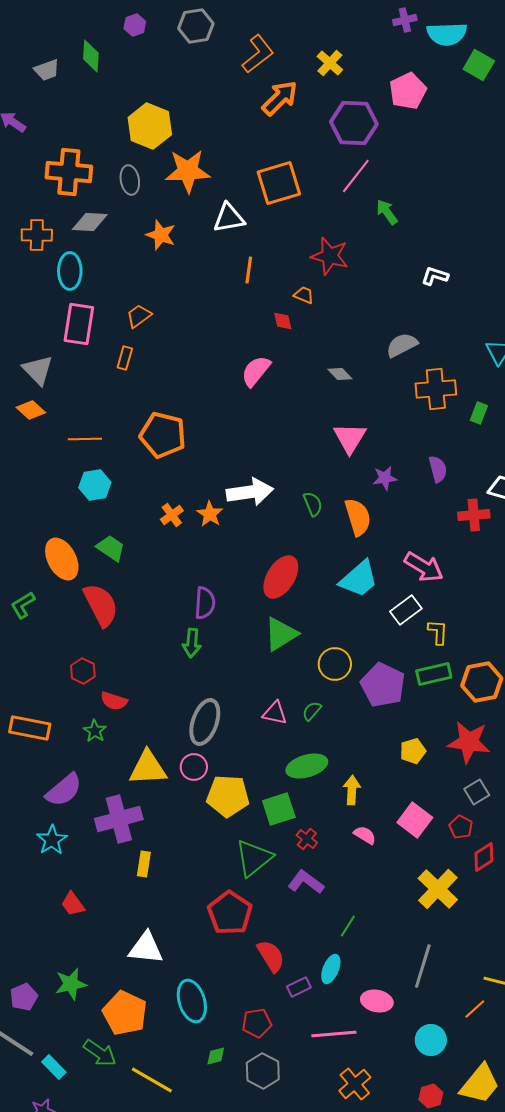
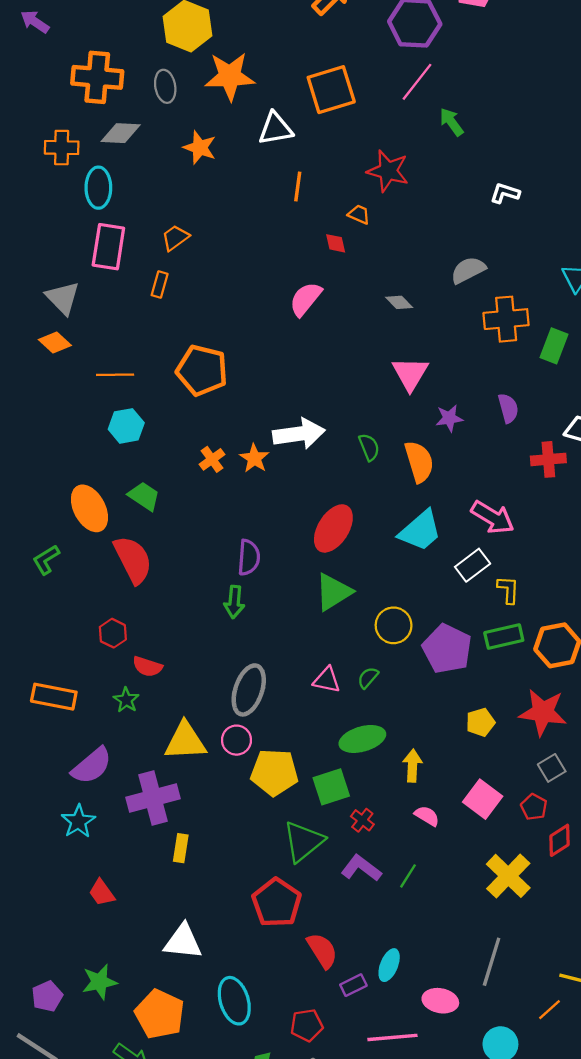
green rectangle: (479, 413) -> (554, 346), size x1.4
green line: (348, 926) -> (408, 876), moved

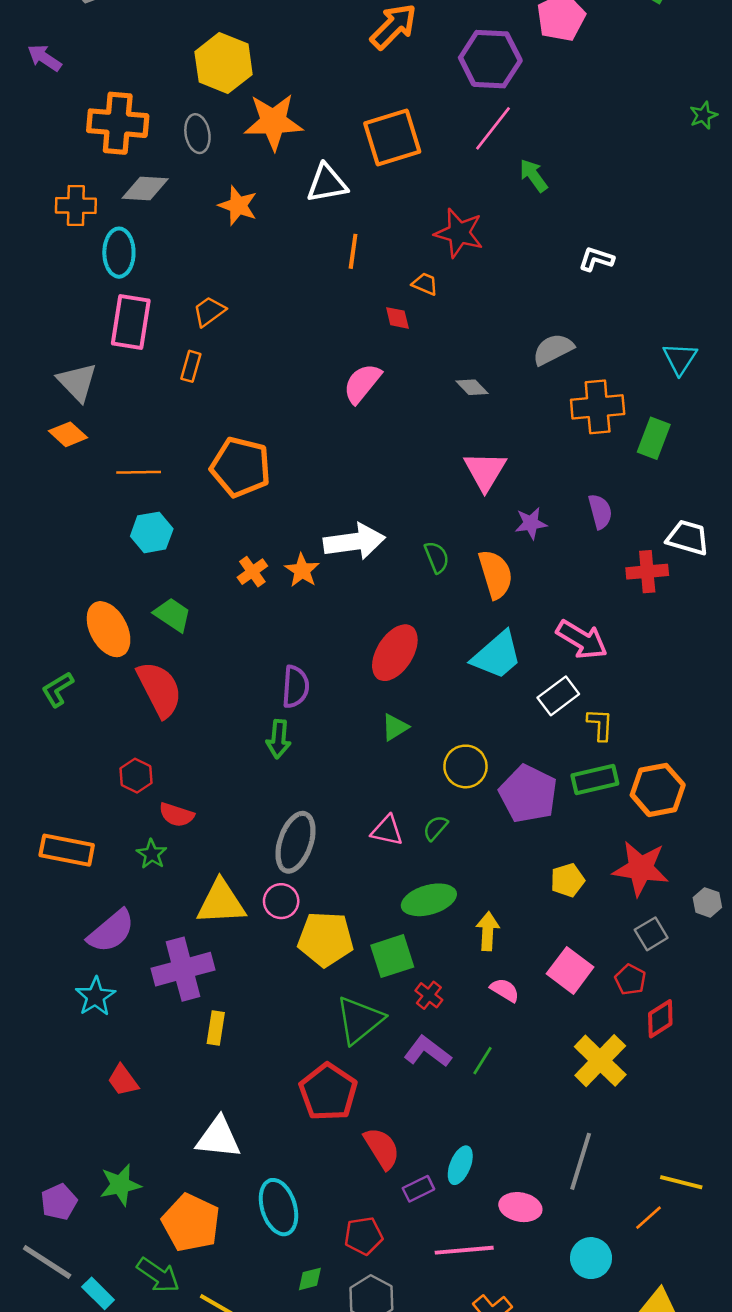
green triangle: (333, 592) -> (395, 727), size x0.6

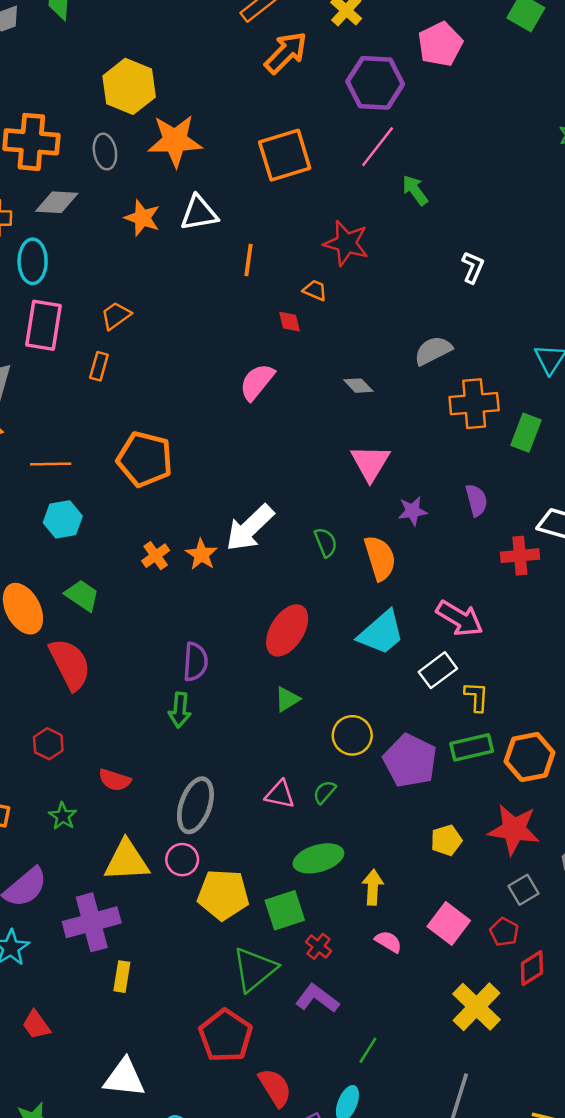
white triangle: (327, 183) -> (199, 213), moved
white L-shape: (596, 259) -> (473, 267), turned 96
white arrow: (354, 542) -> (250, 528), turned 144
red semicircle: (177, 815) -> (115, 780), moved
green line: (482, 1061) -> (368, 1050), moved

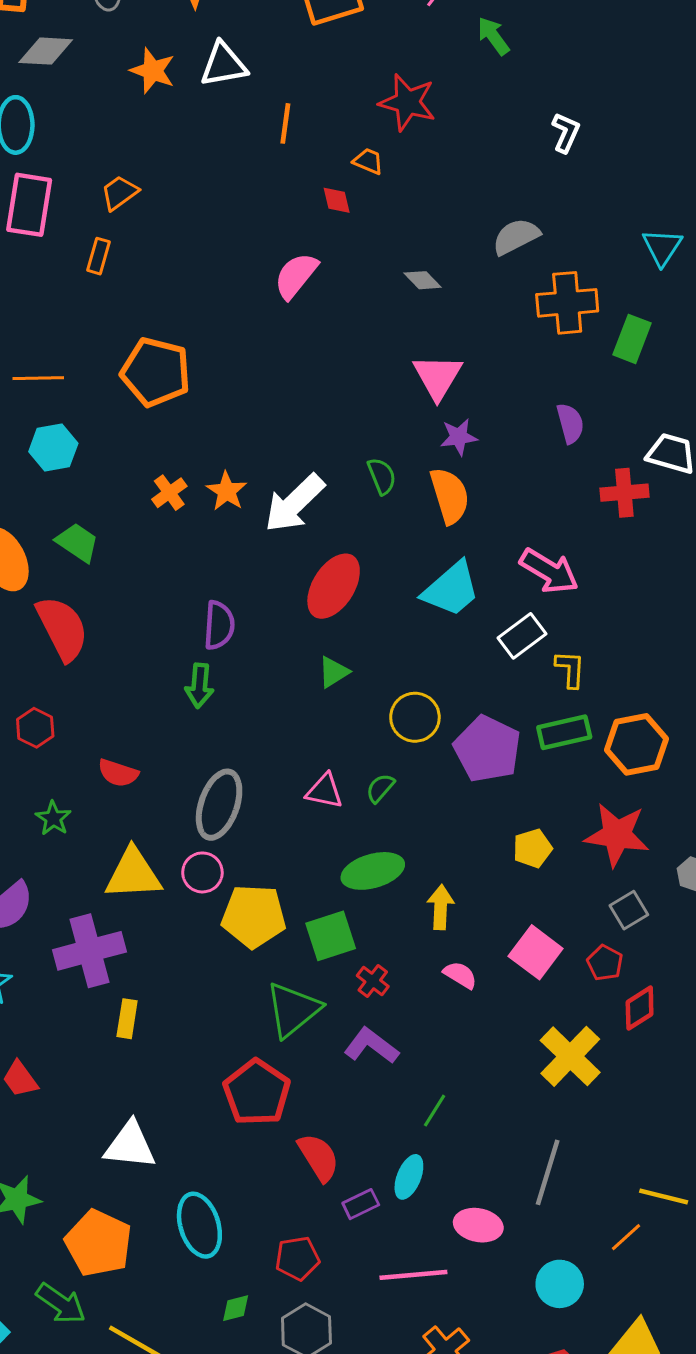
purple star: (413, 511) -> (459, 437), moved
white arrow: (250, 528) -> (294, 503), moved

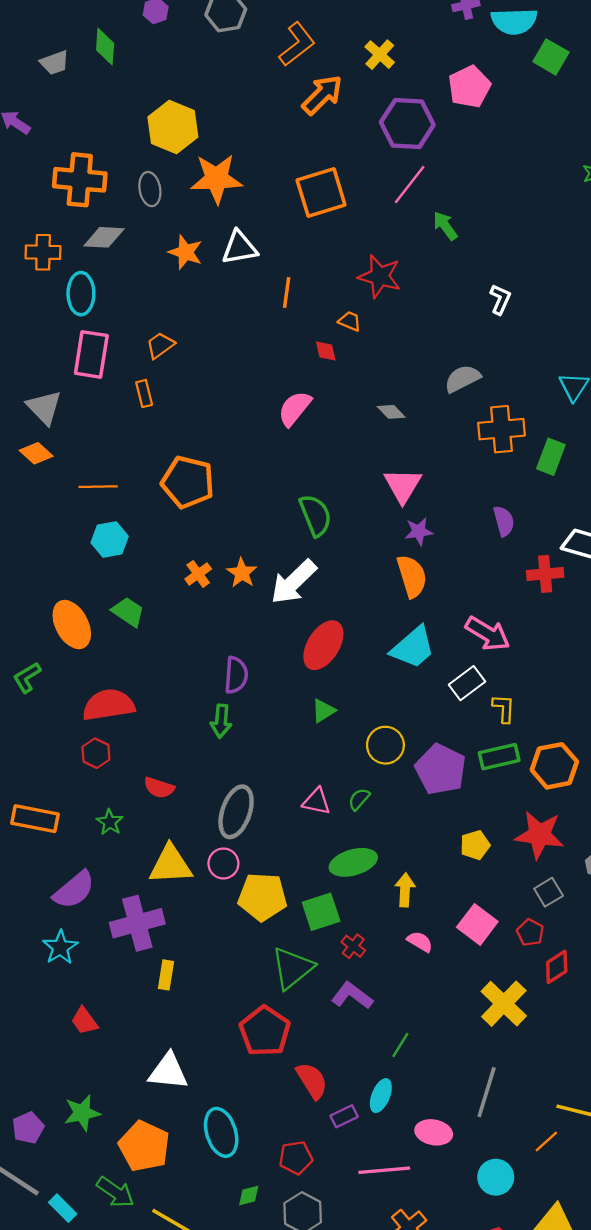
orange rectangle: (98, 256) -> (144, 394), turned -30
green semicircle: (382, 476) -> (315, 515), moved, size x1.5
red semicircle: (62, 628) -> (109, 705), moved, turned -72

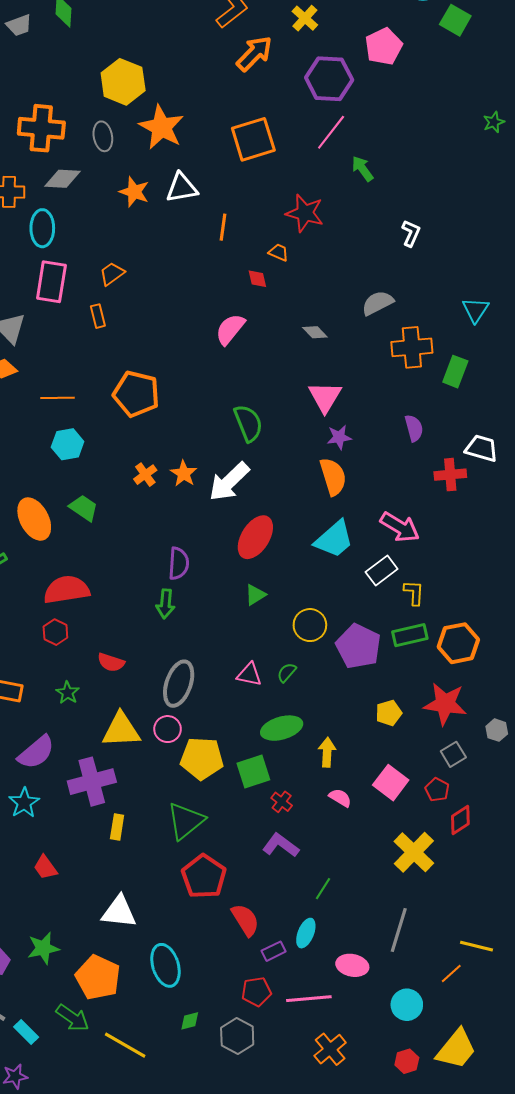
orange star: (217, 179) -> (161, 127), turned 30
green triangle: (292, 968) -> (186, 821), moved
red pentagon: (296, 1158) -> (256, 992), moved

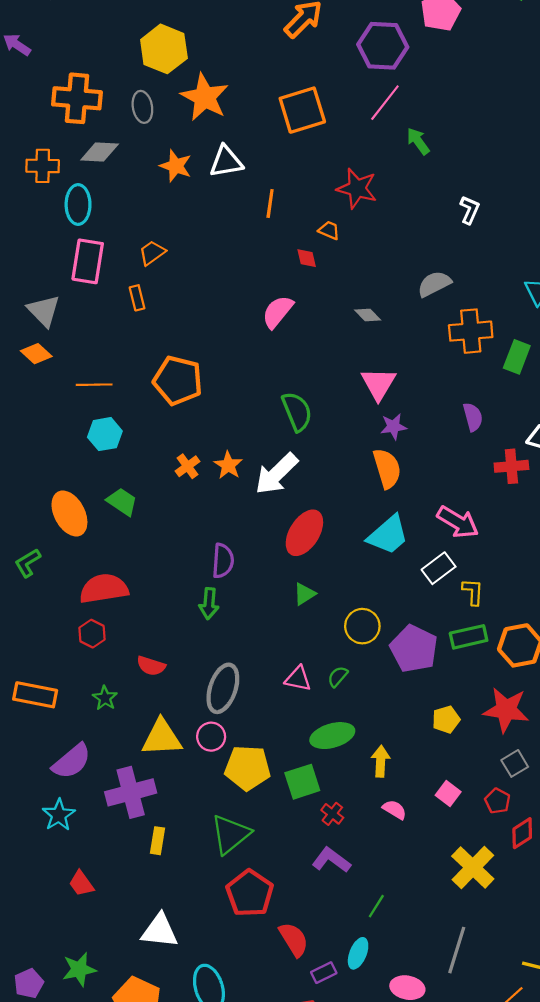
pink square: (391, 783) -> (448, 793), size x0.7

